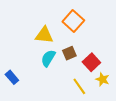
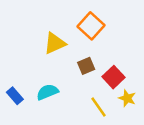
yellow triangle: (44, 35) -> (55, 43), turned -30
cyan semicircle: (48, 58) -> (47, 92), moved, turned 36

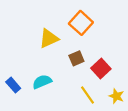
yellow star: (127, 98) -> (116, 96), moved

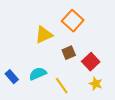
yellow line: (88, 95) -> (62, 86), moved
yellow star: (116, 96) -> (96, 84), moved

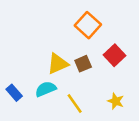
yellow triangle: (44, 35) -> (58, 64), moved
red square: (91, 62) -> (114, 55), moved

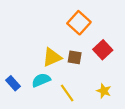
brown square: (83, 64) -> (75, 57), turned 32

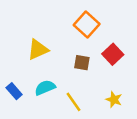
yellow triangle: (52, 57) -> (38, 50), moved

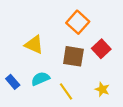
yellow triangle: (38, 50) -> (34, 45), turned 48
brown square: (82, 63) -> (73, 56), size x1.5

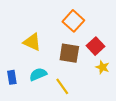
blue rectangle: (13, 82) -> (12, 77), turned 32
yellow star: (102, 89) -> (103, 67), moved

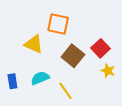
orange square: (73, 21) -> (58, 24), moved, turned -30
brown square: (69, 53) -> (73, 56), turned 30

